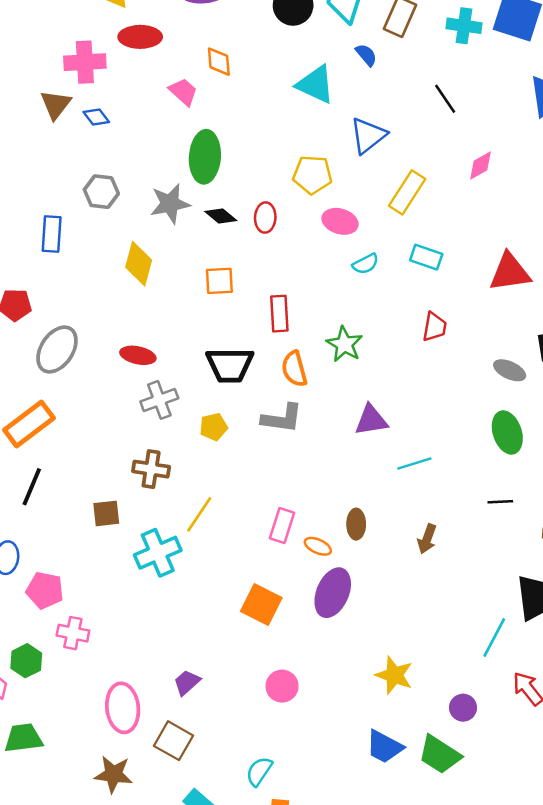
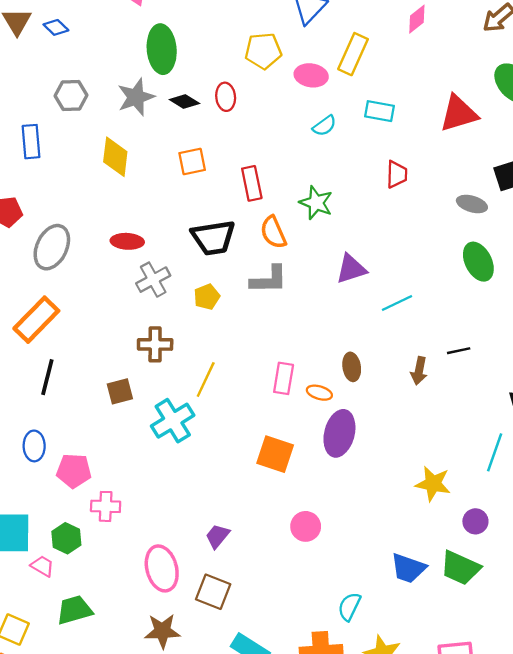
pink ellipse: (340, 221) -> (311, 75), moved
black line: (500, 502) -> (459, 351), moved
yellow star: (394, 675) -> (433, 484), moved
cyan semicircle: (259, 771) -> (349, 607), moved

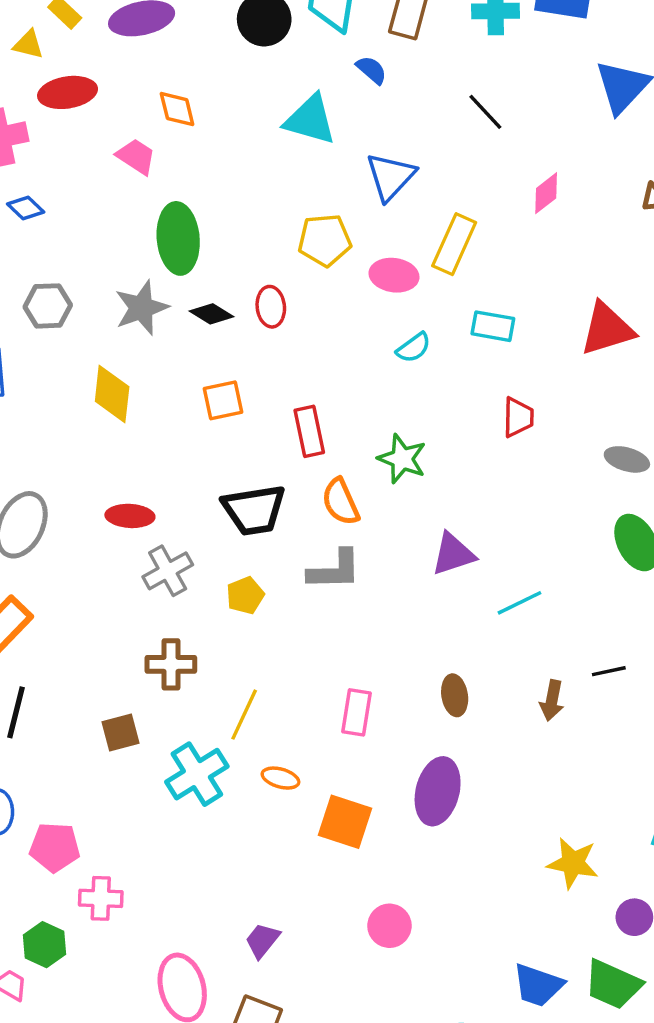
orange ellipse: (319, 393) -> (280, 778), moved

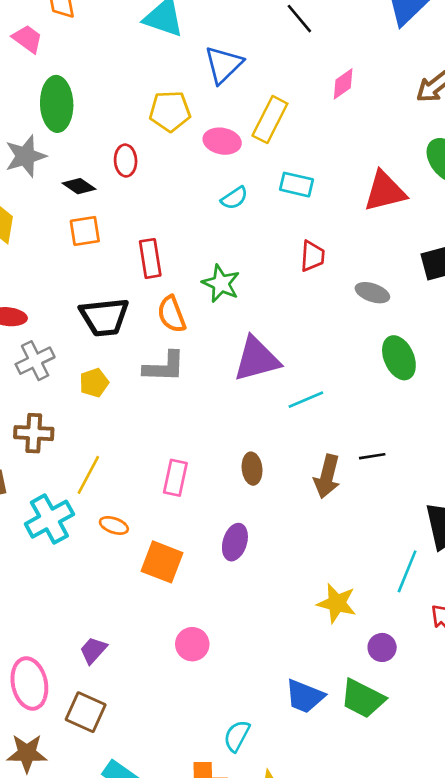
black diamond: (211, 314) -> (79, 186), moved
gray ellipse: (627, 459) -> (372, 293), moved
purple triangle: (453, 554) -> (257, 359), size x1.4
brown arrow: (552, 700) -> (327, 476), size x1.4
purple ellipse: (438, 791) -> (235, 542), size x0.7

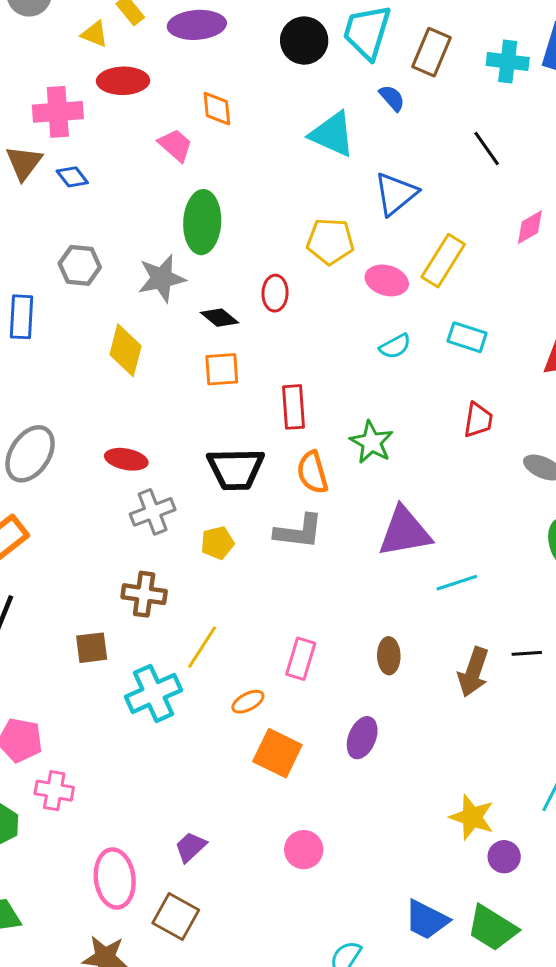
orange ellipse: (114, 525) -> (248, 702), moved, turned -52
purple circle: (382, 647) -> (504, 857), moved

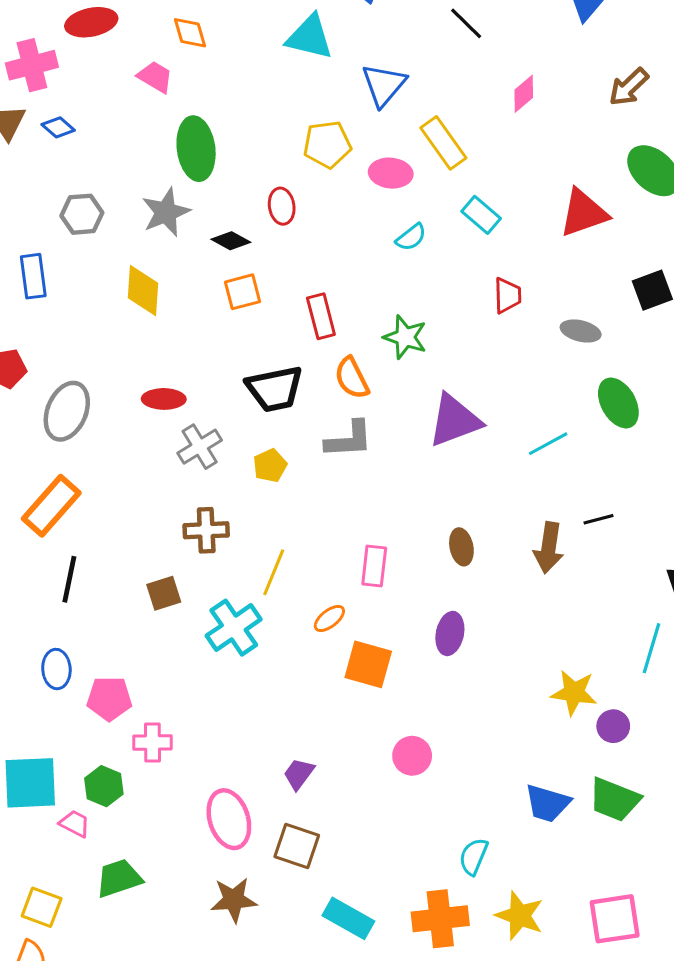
yellow rectangle: (443, 261) -> (443, 143), turned -57
cyan rectangle: (467, 337) -> (481, 215), turned 33
cyan line: (457, 583) -> (548, 444), moved

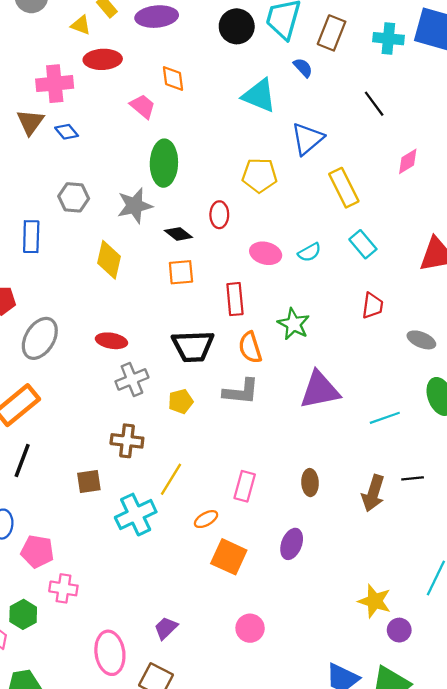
pink ellipse: (391, 173) -> (266, 253), moved

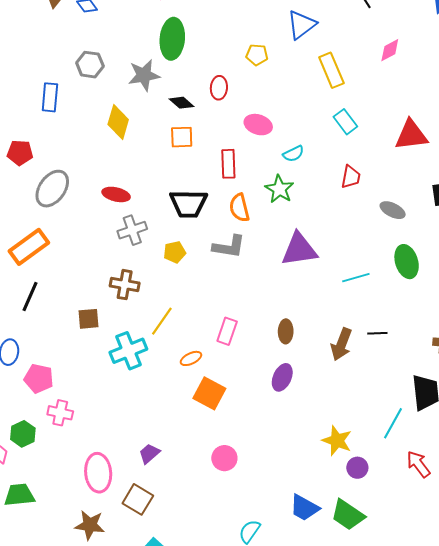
yellow pentagon: (260, 175) -> (257, 55), size x0.7
cyan semicircle: (309, 252) -> (293, 154), moved
purple ellipse: (292, 544) -> (282, 377), moved

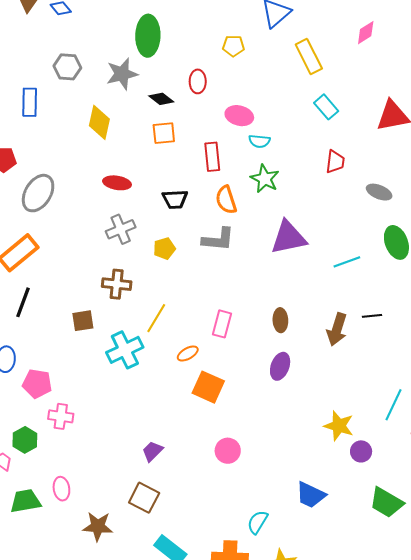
cyan semicircle: (293, 154) -> (259, 141), moved, turned 35
red ellipse: (116, 194) -> (117, 183), moved
black trapezoid: (188, 204) -> (175, 199), size x0.7
pink ellipse: (98, 473) -> (61, 489), moved, size x0.6
green trapezoid: (348, 515) -> (386, 502), moved

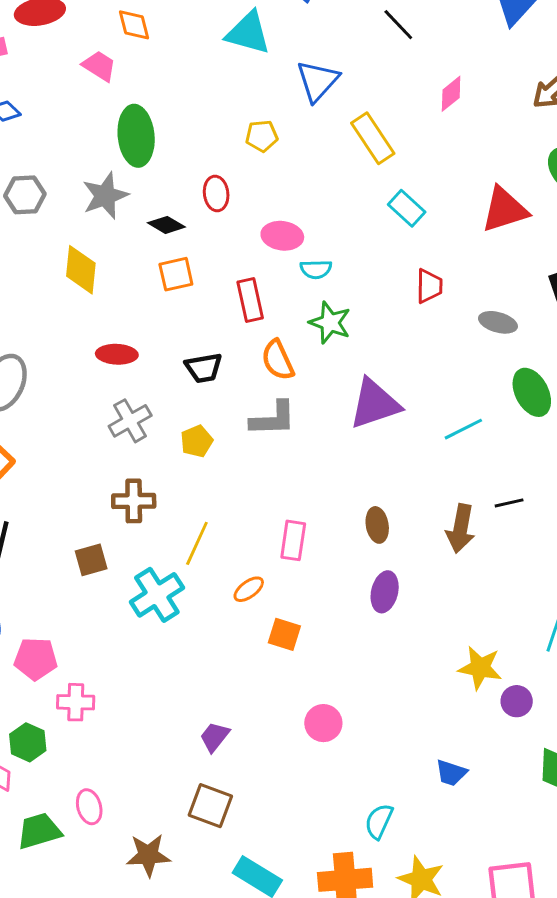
orange square: (208, 387) -> (284, 634), size x0.7
blue trapezoid: (311, 495) -> (451, 773), size x0.7

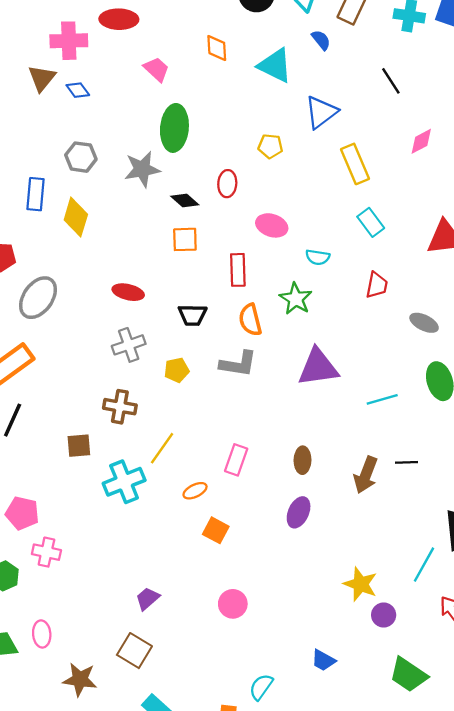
orange diamond: (134, 25) -> (217, 48), moved
cyan semicircle: (316, 269) -> (318, 257), moved
yellow diamond: (81, 270) -> (76, 217), moved

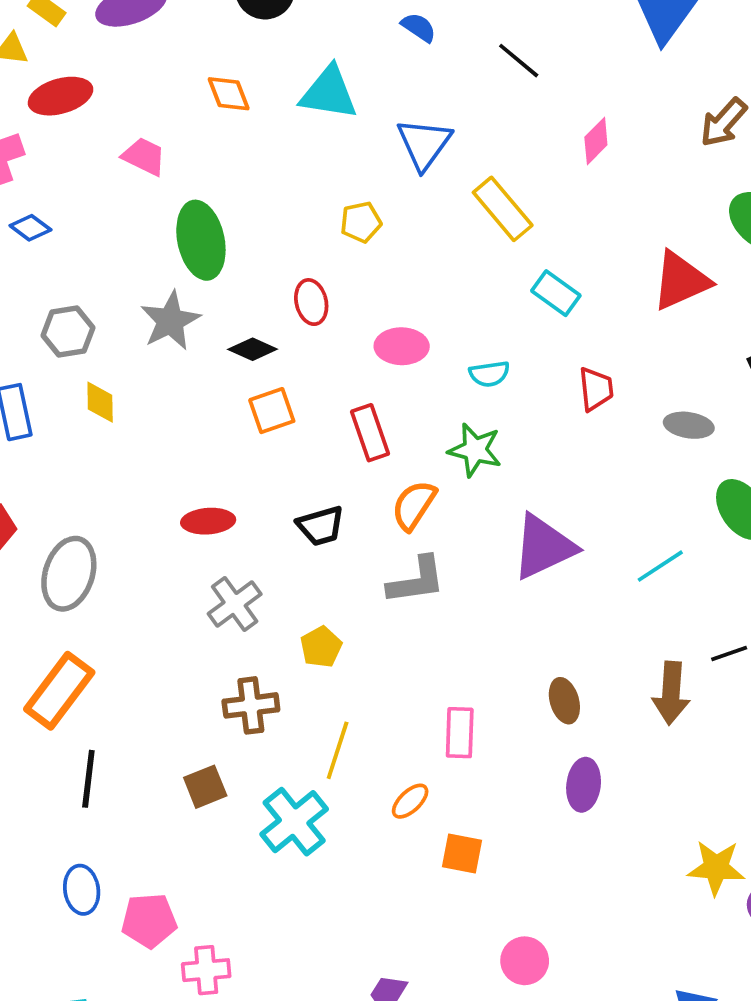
blue semicircle: (321, 40) -> (419, 27), moved
yellow diamond: (76, 217) -> (100, 402), moved, size x0.7
orange semicircle: (250, 320) -> (414, 505), turned 64
yellow pentagon: (177, 370) -> (321, 647), moved

